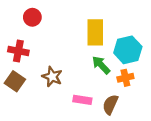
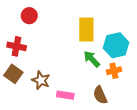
brown star: (52, 77) -> (41, 80), moved
pink rectangle: (82, 100) -> (65, 95), moved
brown semicircle: (110, 105) -> (100, 95), turned -48

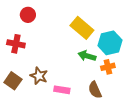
yellow rectangle: (86, 29) -> (82, 28), turned -50
green arrow: (92, 59) -> (87, 56), turned -30
brown square: (13, 74) -> (13, 81), moved

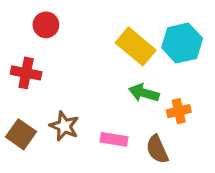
cyan hexagon: (110, 43) -> (182, 43), moved
pink rectangle: (62, 90) -> (114, 139), moved

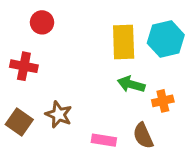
yellow rectangle: (136, 46) -> (124, 42), turned 48
pink rectangle: (114, 139) -> (104, 140), moved

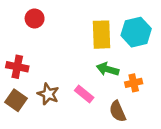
red cross: (24, 66) -> (17, 67), moved
pink rectangle: (104, 140) -> (84, 94), moved, turned 30

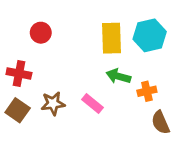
red circle: (35, 18) -> (41, 33), moved
brown star: (48, 94) -> (53, 103), turned -30
brown semicircle: (118, 111) -> (161, 123), moved

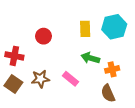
red circle: (41, 33) -> (43, 36), moved
yellow rectangle: (112, 38) -> (85, 29), size x0.7
brown semicircle: (161, 123) -> (108, 93), moved

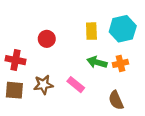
orange cross: (112, 69) -> (120, 63), moved
brown square: (13, 84) -> (14, 90), turned -30

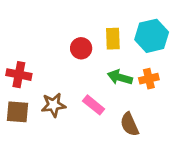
red circle: (47, 39) -> (81, 48), moved
brown semicircle: (116, 100) -> (129, 124), moved

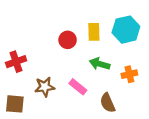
red cross: (19, 75) -> (16, 62), turned -30
orange cross: (149, 79) -> (129, 74), moved
brown square: (17, 112) -> (15, 104), moved

